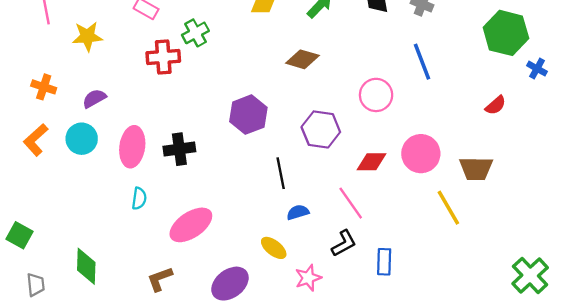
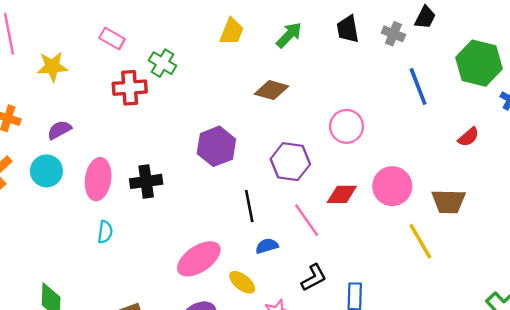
green cross: (195, 33) -> (163, 63), turned -30
blue line: (422, 62) -> (418, 87), moved
pink line: (351, 203) -> (307, 220), moved
pink ellipse: (191, 225) -> (199, 259), moved

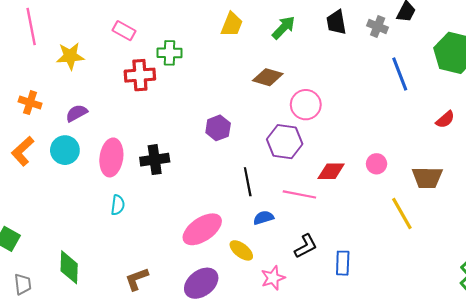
green cross: (163, 63) -> (169, 53), turned -30
pink circle: (347, 126) -> (306, 105), moved
purple hexagon: (216, 146) -> (218, 128), size x0.7
pink circle: (392, 186) -> (377, 164), size x0.6
pink line: (307, 220) -> (299, 194), turned -44

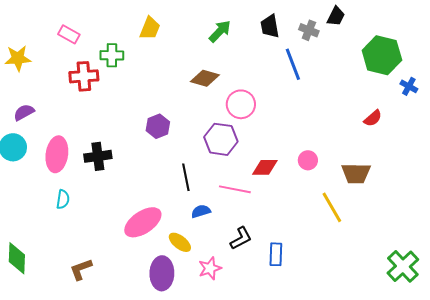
yellow trapezoid: (232, 24) -> (150, 28), moved
blue line: (400, 74) -> (293, 64), moved
purple ellipse: (201, 283) -> (162, 273), moved, turned -52

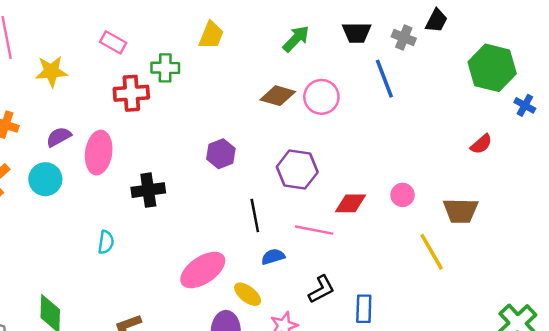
black trapezoid: (270, 26) -> (357, 33), turned -80
pink circle: (241, 104) -> (321, 97), moved
pink ellipse: (57, 154) -> (99, 153), moved

